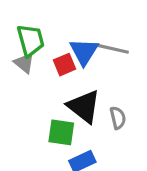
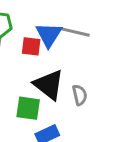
red square: (65, 65) -> (31, 46), turned 30

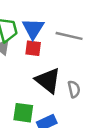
blue triangle: (49, 35) -> (33, 28), moved
green square: (28, 108) -> (23, 113), moved

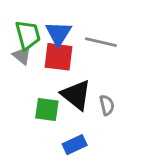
red square: (33, 48) -> (59, 57), size x1.5
green square: (23, 113) -> (47, 110), moved

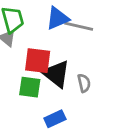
blue triangle: (59, 33) -> (58, 18), moved, turned 35
red square: (59, 57) -> (38, 61), moved

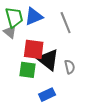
blue triangle: (58, 18) -> (34, 16), moved
gray line: (79, 26) -> (66, 23), turned 55

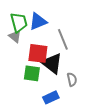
gray line: (66, 23) -> (63, 39), moved
gray semicircle: (70, 67) -> (72, 79), moved

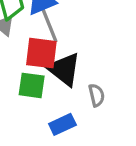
gray line: (63, 39) -> (49, 25), moved

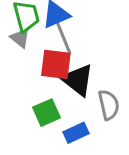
green square: (32, 85) -> (47, 113), moved, turned -32
gray semicircle: (97, 95) -> (109, 105), size x1.4

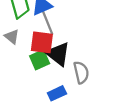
gray triangle: (20, 38) -> (12, 37), moved
green square: (47, 113) -> (40, 60), moved

